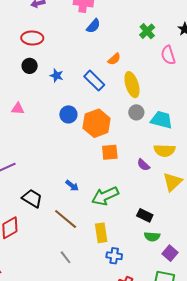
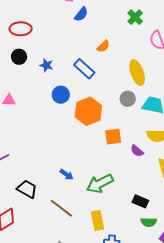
yellow ellipse: (132, 85) -> (137, 73), moved
blue circle: (68, 114) -> (61, 95), moved
orange square: (110, 152) -> (113, 137), moved

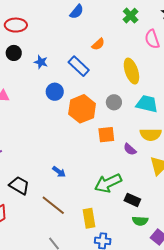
gray circle: (128, 99) -> (114, 102), moved
green arrow: (100, 184) -> (108, 183), moved

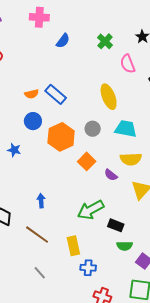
blue semicircle: (77, 12) -> (63, 41), moved
orange semicircle: (98, 44) -> (32, 94), moved, turned 32
blue star: (41, 62) -> (14, 150), moved
orange square: (106, 135) -> (87, 161), turned -36
blue arrow: (59, 172) -> (41, 201), turned -128

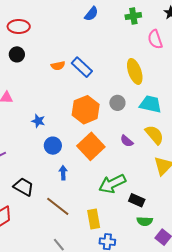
green cross: (105, 41) -> (133, 16), turned 35
blue circle: (33, 121) -> (53, 146), moved
yellow semicircle: (131, 159) -> (154, 135), turned -130
orange square: (87, 161) -> (91, 146), moved, size x1.5
purple semicircle: (111, 175) -> (127, 141), moved

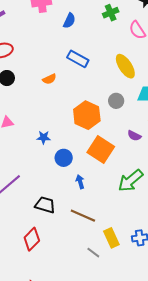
blue rectangle: (82, 67) -> (78, 59), moved
yellow rectangle: (94, 219) -> (111, 238), moved

